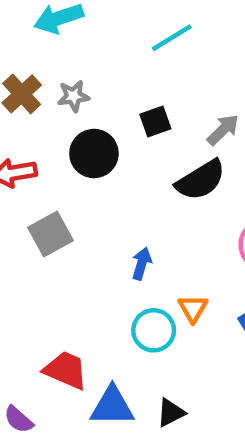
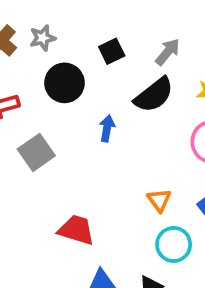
blue arrow: (142, 264) -> (107, 128), moved
cyan circle: (154, 330) -> (174, 244), moved
red trapezoid: (66, 370) -> (76, 230), moved

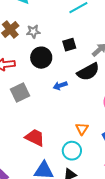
blue arrow: (107, 128) -> (60, 86), turned -128
cyan circle: (174, 244) -> (72, 151), moved

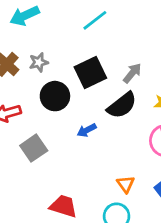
black square: (69, 45) -> (90, 73), size x1.6

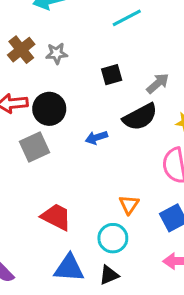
black square: (90, 73) -> (112, 75), size x0.6
black circle: (55, 96) -> (49, 109), moved

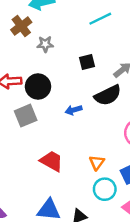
brown cross: (21, 50) -> (21, 26), moved
red trapezoid: (56, 217) -> (52, 161), moved
cyan circle: (113, 238) -> (105, 189), moved

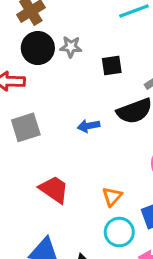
gray star: (45, 44) -> (71, 47), moved
black circle: (38, 87) -> (38, 48), moved

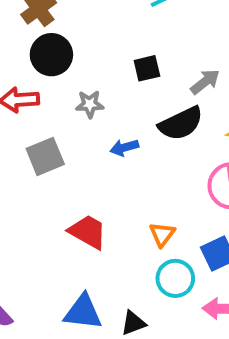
gray star: (71, 47) -> (90, 104), moved

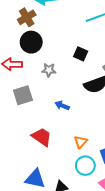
black square: (147, 68) -> (81, 54), turned 32
blue arrow: (124, 148) -> (62, 106), moved, turned 32

